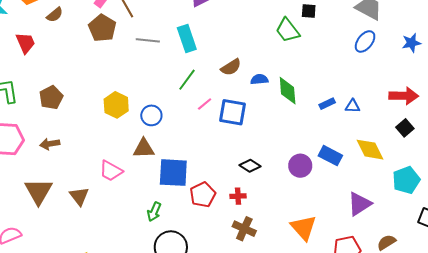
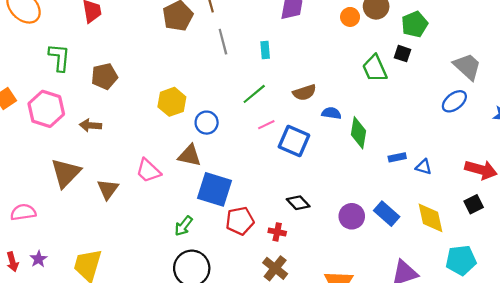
cyan rectangle: (187, 38) -> (265, 50), size x0.6
gray line: (148, 40) -> (223, 42), turned 55

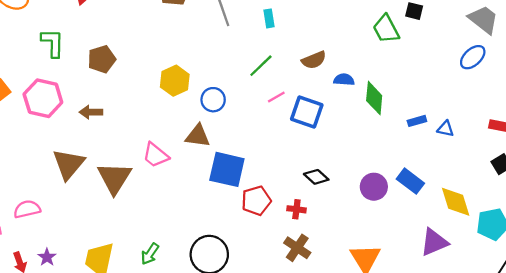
brown triangle: (108, 189) -> (114, 178), size x1.5
yellow diamond: (430, 218) -> (456, 202), moved
green arrow: (184, 226) -> (150, 254), moved

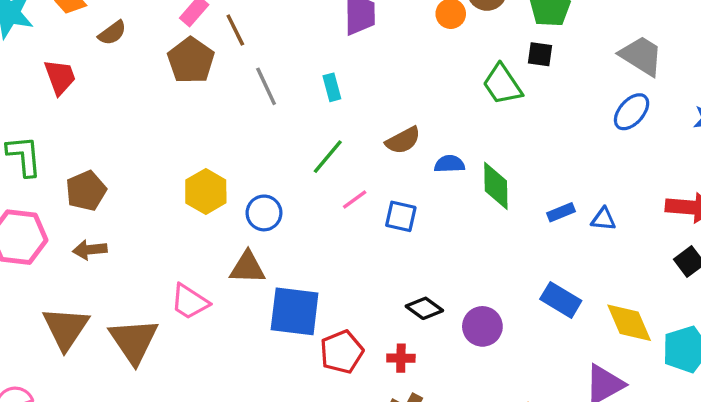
brown pentagon: (102, 59) -> (86, 191), moved
blue square: (307, 112) -> (401, 216), size x0.7
purple circle: (374, 187) -> (482, 326), moved

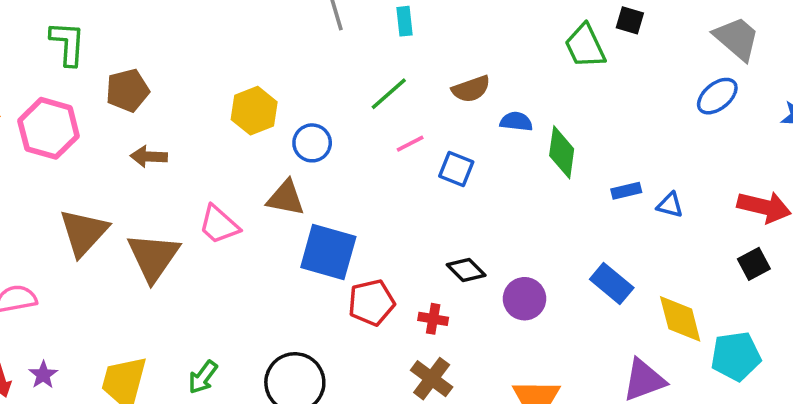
brown arrow: (90, 250) -> (149, 156), moved

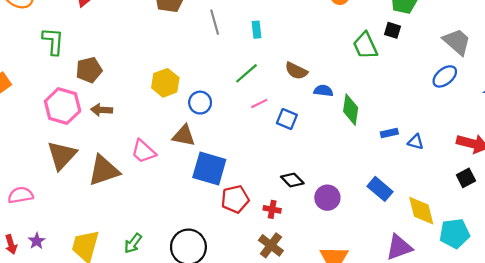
brown semicircle: (471, 89) -> (296, 71), turned 45
pink hexagon: (49, 128) -> (63, 106), moved
brown triangle: (153, 257) -> (104, 170), turned 36

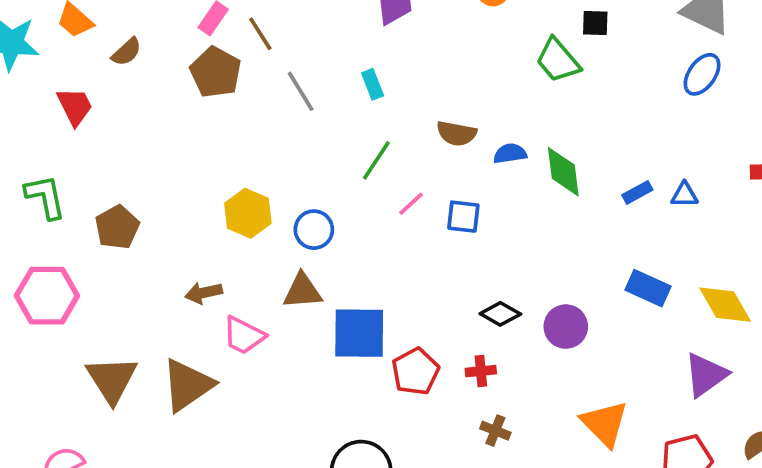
pink hexagon: (63, 106) -> (47, 296), moved
brown arrow: (102, 110) -> (204, 293), moved
brown cross: (271, 245) -> (495, 431), size x0.7

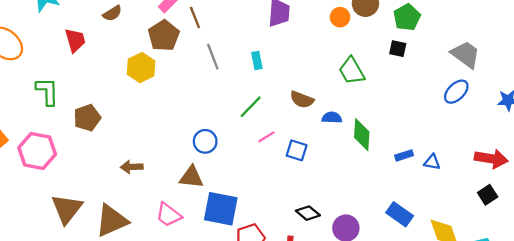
green trapezoid: (558, 60) -> (352, 71), moved
yellow hexagon: (248, 213) -> (141, 68), moved
pink trapezoid: (244, 335) -> (168, 215), moved

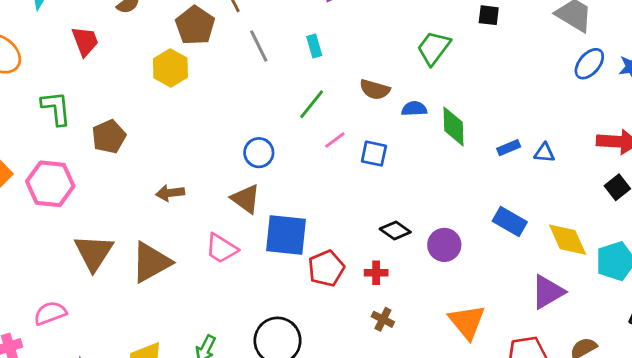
green trapezoid: (352, 71) -> (434, 48), turned 72
blue ellipse: (456, 92) -> (589, 64), moved
brown triangle: (191, 177) -> (246, 199), turned 35

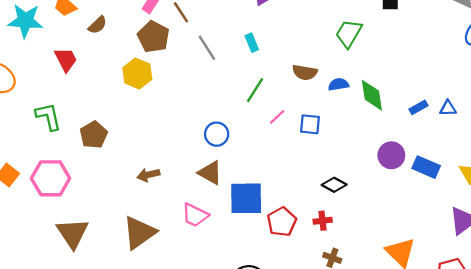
purple circle: (444, 245) -> (391, 155), moved
brown triangle: (94, 253) -> (73, 233), moved

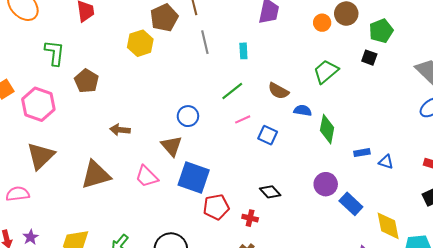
brown pentagon: (94, 135) -> (87, 81), turned -30

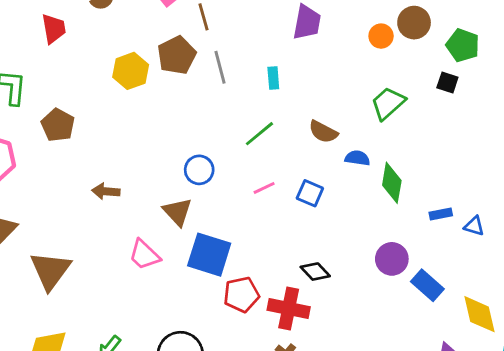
brown pentagon: (164, 18) -> (177, 55), moved
green pentagon: (381, 31) -> (463, 45), turned -30
pink line: (243, 119) -> (264, 188), moved
brown triangle: (96, 175) -> (50, 271), moved, turned -36
red cross: (250, 218) -> (289, 309), size x1.8

